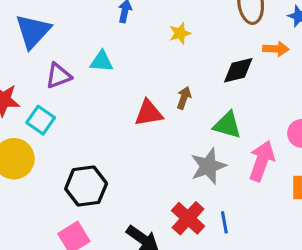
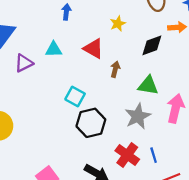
yellow star: (180, 33) -> (118, 24), moved
red triangle: (149, 113) -> (94, 49), moved, turned 45
cyan square: (41, 120) -> (75, 96), moved
black hexagon: (86, 186) -> (91, 123), moved

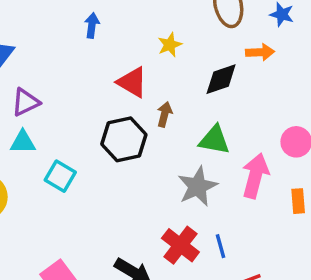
cyan triangle: (54, 50) -> (23, 142), moved
cyan square: (75, 96) -> (60, 176), moved
black hexagon: (91, 123) -> (124, 139), moved

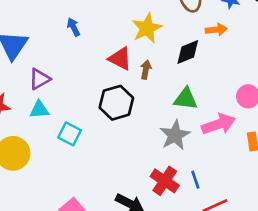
blue arrow: (92, 25) -> (73, 27), moved, turned -30
yellow star: (170, 45) -> (147, 28), size x1.6
brown arrow: (165, 114) -> (146, 70), moved
pink arrow: (255, 176) -> (219, 124), turned 60

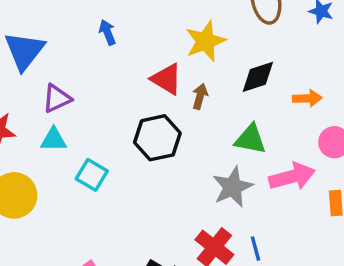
orange arrow: (216, 30) -> (307, 98), moved

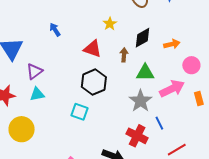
yellow star: (205, 41) -> (110, 24), size x0.6
brown arrow: (200, 96) -> (124, 55), moved
cyan square: (92, 175) -> (79, 112), moved
blue line: (255, 249) -> (159, 123), moved

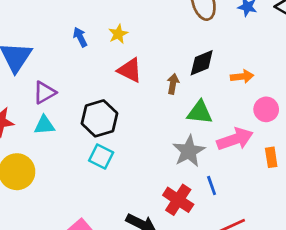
yellow star: (110, 24) -> (118, 34), moved
black hexagon: (94, 82) -> (99, 118), moved

